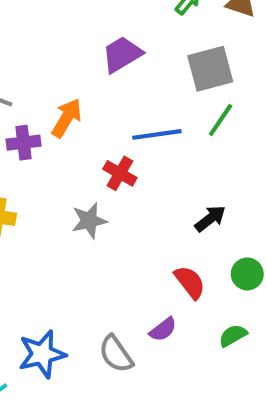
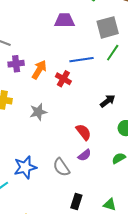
purple trapezoid: (122, 54) -> (64, 20), turned 30
orange arrow: (67, 118) -> (39, 70), moved
gray star: (89, 221) -> (38, 112), moved
red semicircle: (190, 282) -> (83, 132), moved

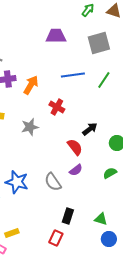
green line: (113, 53) -> (104, 80), moved
red cross: (63, 79) -> (57, 107), moved
black arrow: (108, 101) -> (90, 129), moved
blue star: (25, 167) -> (17, 182), turned 30

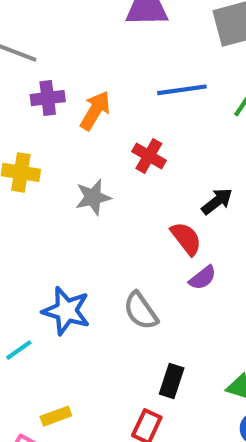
purple semicircle: (76, 170) -> (203, 278), moved

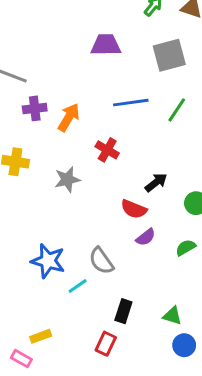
red semicircle: (186, 239) -> (134, 209), turned 150
cyan line: (19, 350) -> (78, 286), moved

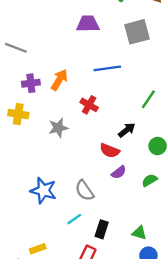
purple cross: (35, 108) -> (31, 83), moved
green line: (177, 110) -> (148, 99), moved
cyan line: (78, 286) -> (74, 219), moved

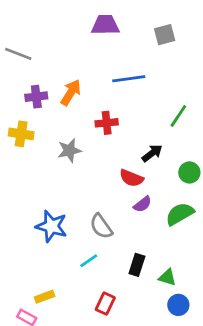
gray square: (137, 32) -> (165, 35), size x0.7
red cross: (89, 105) -> (107, 123), turned -36
green semicircle: (150, 180) -> (180, 214), size x1.5
black rectangle: (102, 229) -> (137, 265), moved

